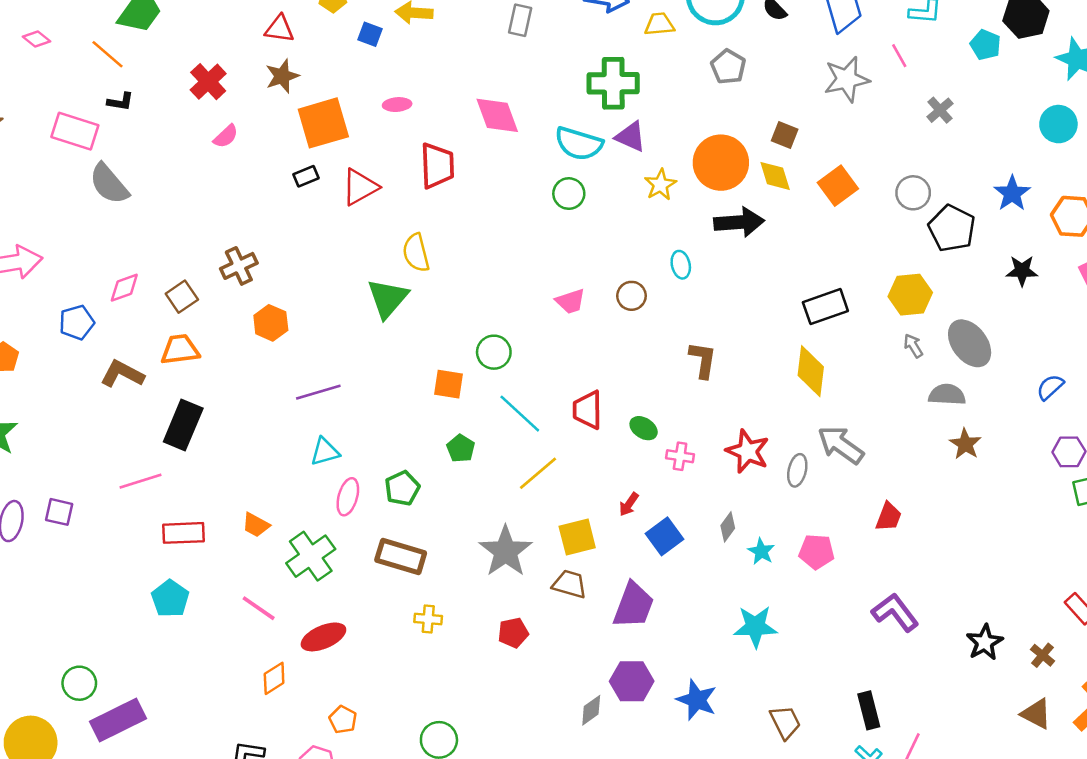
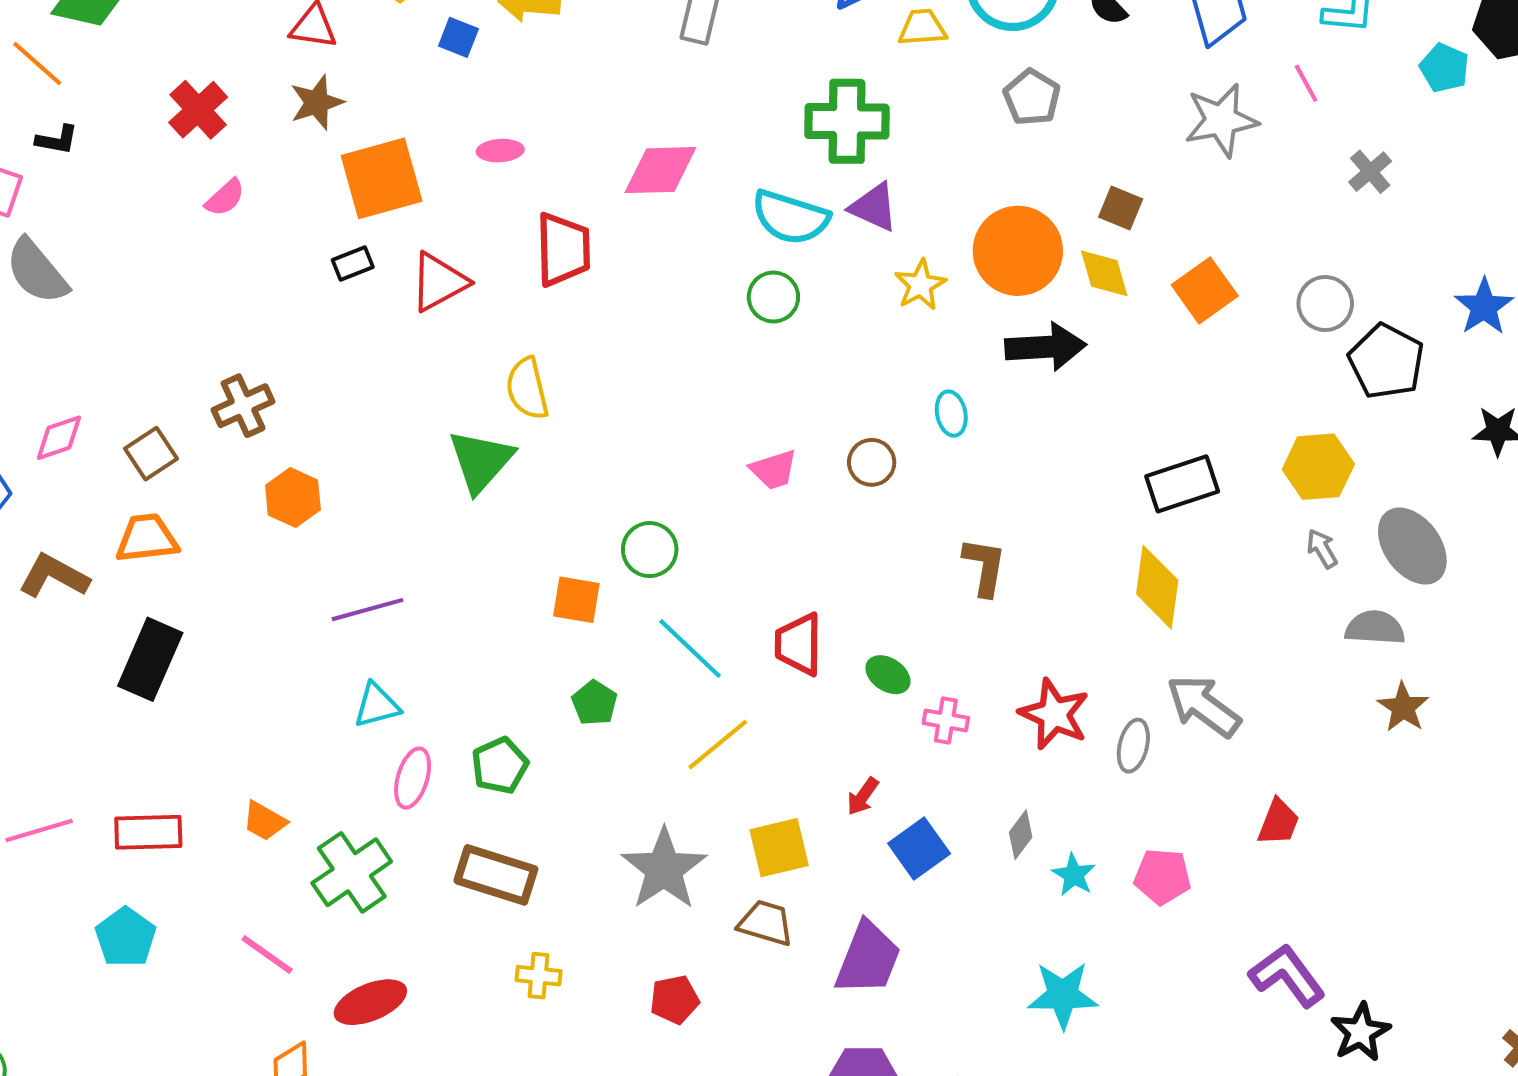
pink diamond: (497, 115) -> (660, 170), turned -72
pink line: (141, 481) -> (39, 830), moved
black star: (985, 642) -> (1360, 1032), moved

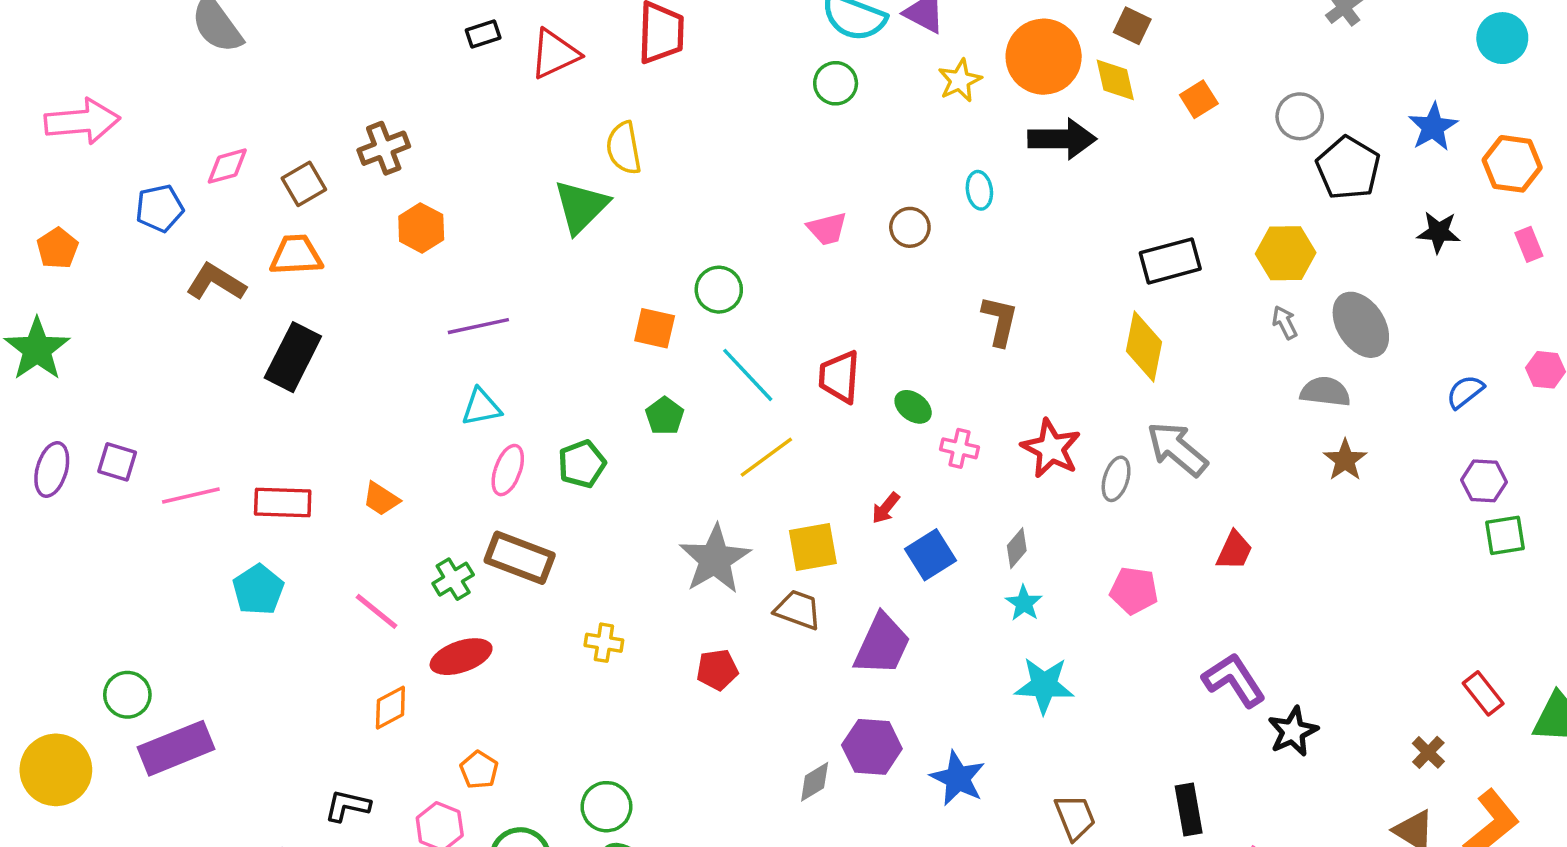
orange square: (1205, 290) -> (1199, 99), size x0.7
green cross: (352, 872) -> (453, 579), moved, size x0.6
brown rectangle: (496, 875) -> (520, 558), moved
cyan star: (1074, 875) -> (1024, 603), moved

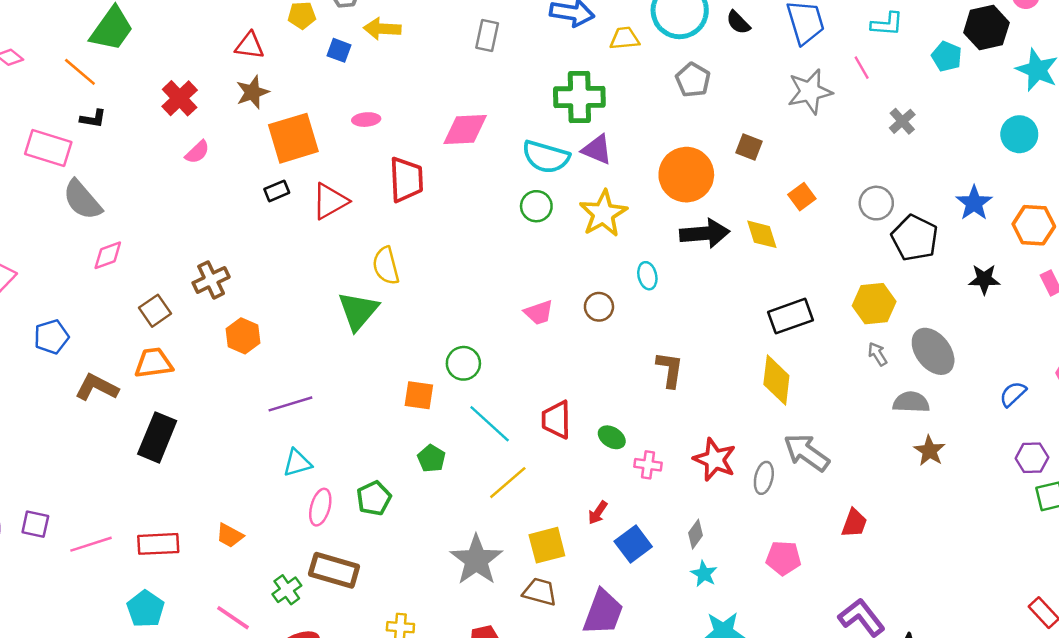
yellow star: (960, 80) -> (603, 214), moved, size x1.5
yellow diamond: (1115, 80) -> (762, 234), moved
pink diamond: (227, 166) -> (108, 255), moved

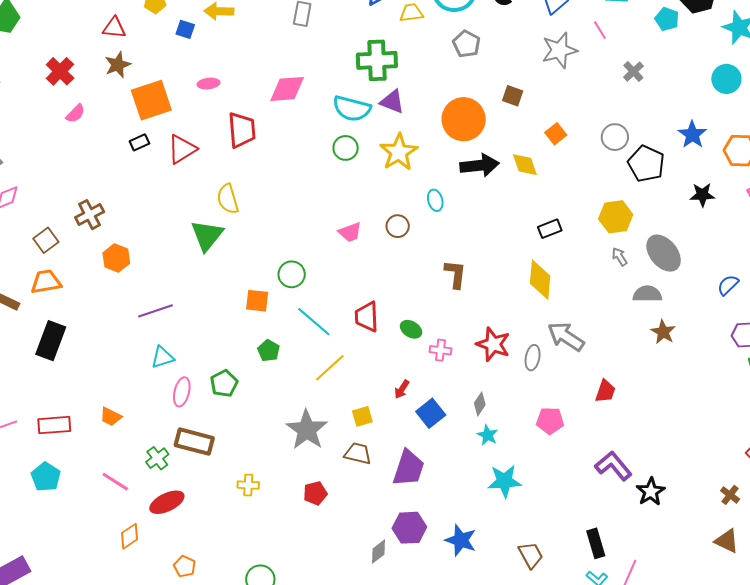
black rectangle: (791, 316) -> (550, 229), size x0.7
yellow square: (547, 545) -> (362, 416), size x0.7

